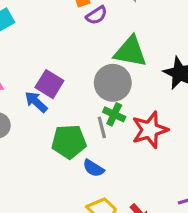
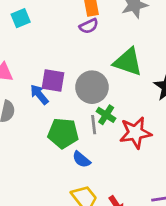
purple semicircle: (97, 15) -> (89, 26), moved
gray circle: (113, 83) -> (92, 87), moved
purple square: (49, 84) -> (53, 80), turned -30

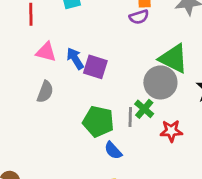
gray circle: (92, 87) -> (160, 82), moved
blue arrow: (39, 94) -> (75, 59), moved
red star: (135, 133) -> (171, 131), size x0.7

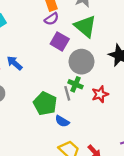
green triangle: (174, 58) -> (85, 26), moved, turned 30
purple square: (95, 67) -> (60, 41), moved, turned 30
green pentagon: (98, 121) -> (45, 103), turned 30

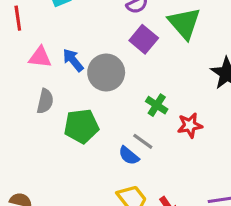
gray circle: (81, 62) -> (106, 72), moved
gray line: (67, 93) -> (143, 141), moved, turned -48
green pentagon: (45, 103) -> (81, 126), moved, turned 30

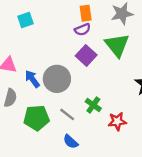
blue arrow: (73, 60) -> (32, 79), moved
gray line: (143, 141) -> (67, 114), moved

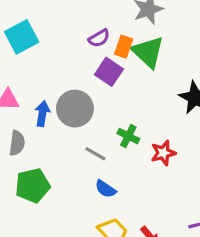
orange rectangle: (86, 13) -> (124, 47), moved, turned 35
cyan square: (25, 20) -> (22, 37), size x1.5
blue arrow: (32, 79) -> (42, 114), turned 54
green pentagon: (36, 118) -> (33, 186), moved

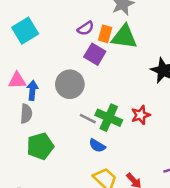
green triangle: (148, 52) -> (124, 37), turned -32
blue arrow: (42, 114) -> (32, 90), moved
green cross: (128, 136) -> (109, 118), moved, size x1.5

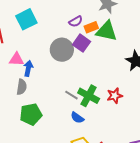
orange rectangle: (105, 34) -> (91, 27), turned 48
gray circle: (70, 84) -> (62, 50), moved

